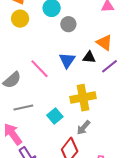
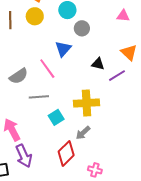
orange triangle: (104, 42) -> (129, 52), moved
blue triangle: (67, 60) -> (63, 49), moved
gray line: (23, 107) -> (39, 97), moved

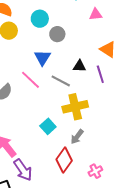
purple line: (117, 76) -> (100, 74), turned -66
gray line: (39, 97) -> (61, 81), moved, turned 42
pink cross: (95, 170) -> (95, 171), turned -32

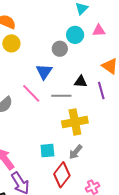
cyan circle: (40, 19) -> (75, 35), moved
gray line: (61, 81) -> (61, 96), turned -30
cyan square: (48, 126) -> (47, 151), moved, turned 35

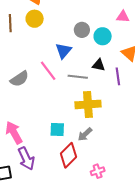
cyan circle: (75, 35) -> (103, 36), moved

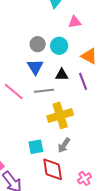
blue triangle: (63, 51) -> (35, 67), moved
red diamond: (69, 155) -> (53, 169), turned -40

